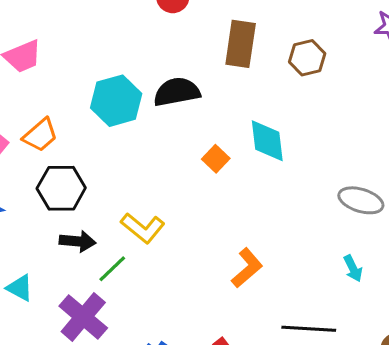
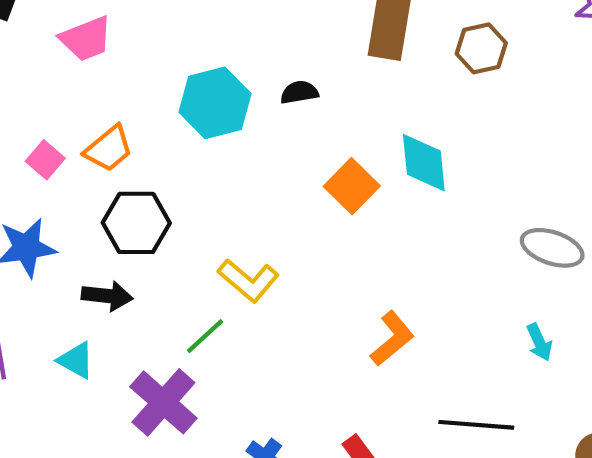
black semicircle: (177, 92) -> (299, 92), size x0.6
orange square: (216, 159) -> (352, 186), size x1.4
black arrow: (78, 241) -> (107, 296), moved

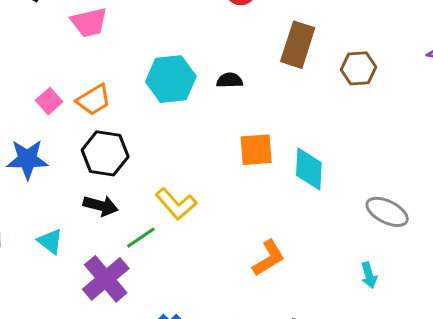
cyan diamond: (424, 163) -> (309, 169), moved
orange square: (352, 186) -> (256, 150), turned 33
black arrow: (107, 296) -> (101, 206), moved

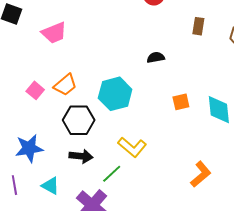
brown rectangle: (298, 45) -> (198, 26), size x0.6
cyan hexagon: (171, 79) -> (115, 94), moved
orange square: (256, 150) -> (181, 102), size x0.7
blue star: (27, 159) -> (29, 148), moved

